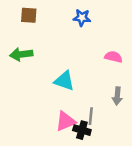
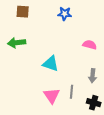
pink triangle: (65, 121) -> (52, 96), turned -42
black cross: (82, 130) -> (94, 103), moved

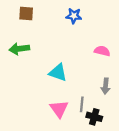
black cross: (94, 103) -> (94, 117), moved

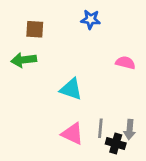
brown square: (26, 14) -> (35, 29), moved
gray arrow: (106, 86) -> (130, 130), moved
pink triangle: (59, 109) -> (72, 134), turned -30

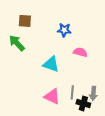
blue star: (91, 19) -> (64, 30), moved
green arrow: (24, 60) -> (17, 43), turned 54
pink semicircle: (125, 63) -> (80, 52), moved

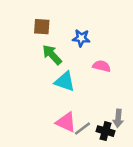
brown square: (25, 21) -> (42, 27), moved
green arrow: (17, 43) -> (52, 55), moved
gray line: (72, 92) -> (83, 129), moved, turned 48

